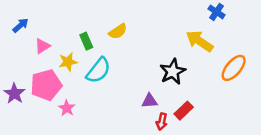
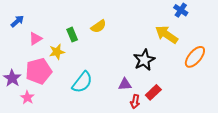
cyan semicircle: (98, 70) -> (82, 82), moved
pink star: (67, 108) -> (27, 97), moved

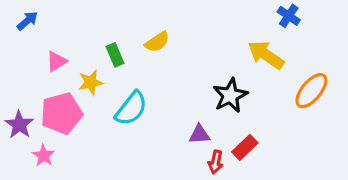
blue arrow: (17, 21) -> (27, 21), moved
cyan semicircle: (82, 82) -> (131, 108), moved

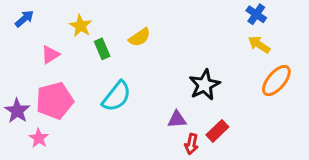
yellow arrow: (266, 55) -> (259, 45), moved, size x0.7
yellow star: (91, 82) -> (81, 26), moved, turned -30

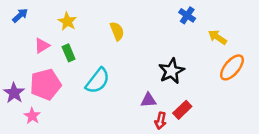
blue cross: (256, 14) -> (187, 15), moved
yellow semicircle: (140, 37) -> (117, 31), turned -78
green rectangle: (102, 49) -> (69, 53), moved

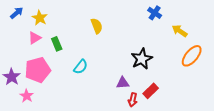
yellow star: (67, 21) -> (40, 18), moved
cyan semicircle: (98, 81) -> (81, 67), size x0.7

